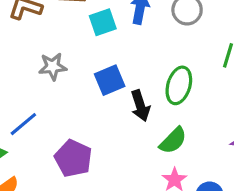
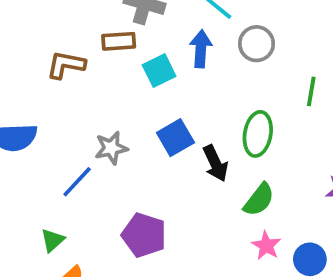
gray star: (53, 66) -> (111, 148), moved
blue line: (23, 124) -> (77, 182), moved

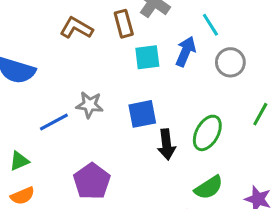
brown rectangle: (119, 41) -> (124, 24), turned 60
green semicircle: (259, 200) -> (209, 188), moved

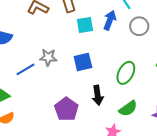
black arrow: (166, 144) -> (98, 95), moved
purple pentagon: (92, 181) -> (66, 109), moved

